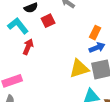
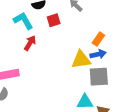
yellow triangle: (79, 69) -> (81, 60), moved

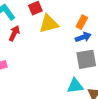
yellow triangle: (81, 60) -> (49, 24), moved

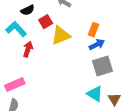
cyan triangle: (75, 86) -> (95, 94), turned 48

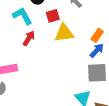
blue arrow: (97, 44) -> (97, 50), turned -35

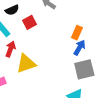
yellow triangle: (64, 33) -> (26, 64), moved

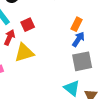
red square: (30, 22) -> (28, 25), moved

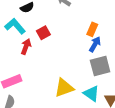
yellow triangle: (24, 53) -> (64, 88), moved

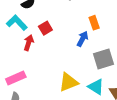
orange rectangle: (92, 29) -> (94, 23), turned -40
blue arrow: (95, 44) -> (83, 39), moved

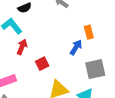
red square: (45, 28) -> (42, 64), moved

